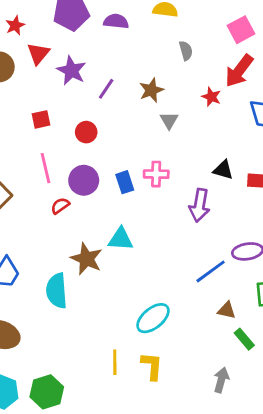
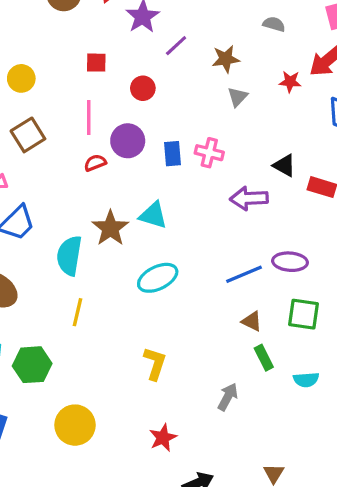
gray semicircle: (186, 51) -> (274, 24), turned -72
red star: (211, 97) -> (290, 82), turned -30
purple arrow: (199, 205) -> (249, 198), turned 64
cyan ellipse: (153, 318) -> (158, 278), moved
yellow line: (115, 362) -> (78, 312), moved

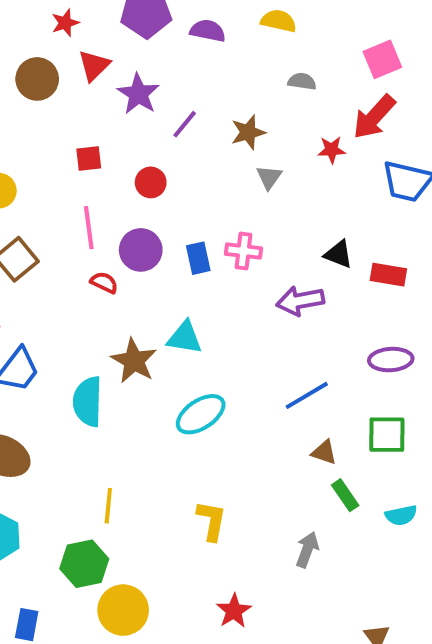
red semicircle: (95, 163) -> (104, 283), turned 55
purple ellipse: (290, 262) -> (391, 360), moved
yellow line: (78, 312) -> (108, 506), moved
green hexagon: (32, 365) -> (84, 564), moved

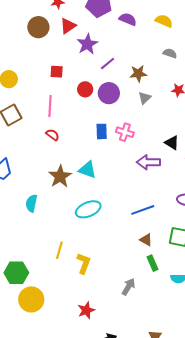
purple circle: (141, 250) -> (109, 93), moved
cyan semicircle: (88, 402) -> (31, 203), moved, size x0.7
yellow line: (108, 506) -> (59, 250), moved

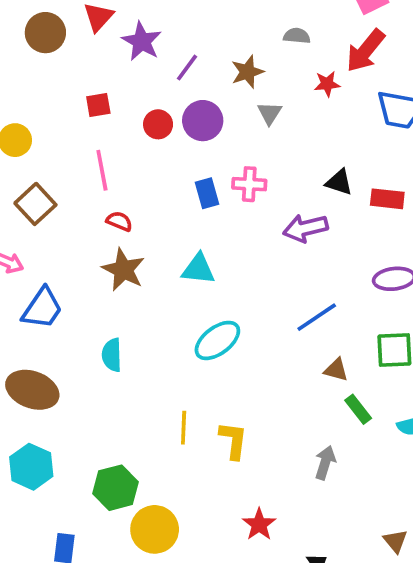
gray semicircle: (170, 53) -> (297, 36), moved
brown star: (60, 176) -> (123, 270), moved

